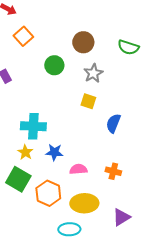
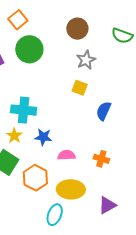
green circle: (54, 65) -> (29, 49), moved, size x1.4
cyan ellipse: (69, 229) -> (55, 215), turned -70

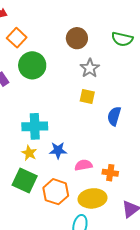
orange cross: (101, 159) -> (110, 173), moved

